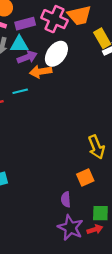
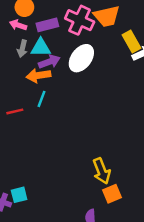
orange arrow: (41, 72) -> (38, 75), moved
cyan line: (20, 91) -> (41, 99), turned -56
yellow arrow: (96, 147) -> (102, 171), moved

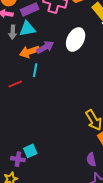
white ellipse: (81, 58) -> (76, 39), moved
purple arrow: (49, 62) -> (45, 47), moved

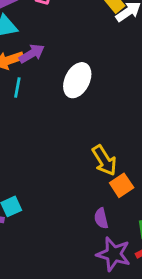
white ellipse: (76, 39) -> (77, 80), moved

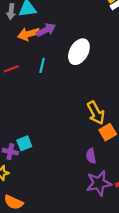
cyan line: (17, 88) -> (42, 65), moved
purple star: (114, 254) -> (99, 183), turned -30

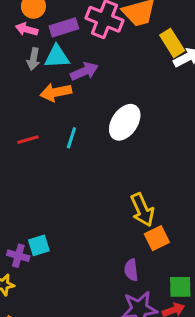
purple arrow: (46, 30) -> (84, 71), moved

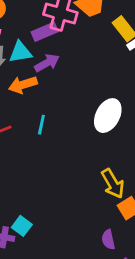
purple rectangle: (64, 27) -> (45, 32), moved
white ellipse: (125, 122) -> (108, 116), moved
cyan square: (39, 245) -> (22, 226), turned -30

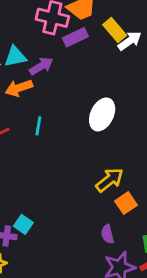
purple rectangle: (45, 32) -> (75, 37), moved
yellow arrow: (113, 184) -> (110, 180), turned -96

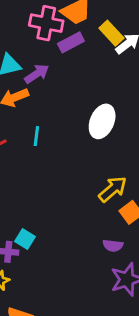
purple semicircle: (107, 234) -> (113, 246), turned -66

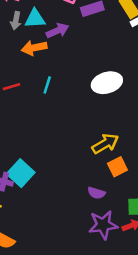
white ellipse: (102, 121) -> (107, 83), turned 40
cyan square: (25, 239) -> (21, 173), size x1.5

